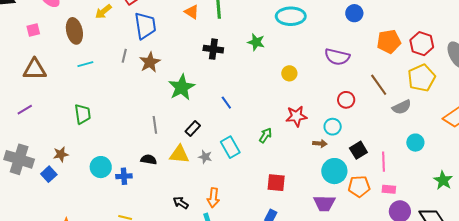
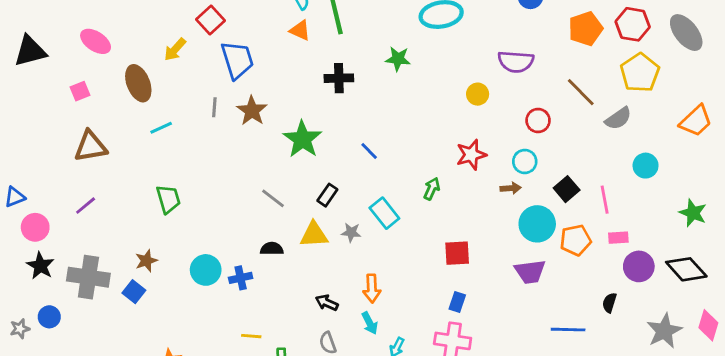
yellow circle: (289, 73) -> (478, 94), moved
gray line: (155, 125) -> (273, 198), turned -36

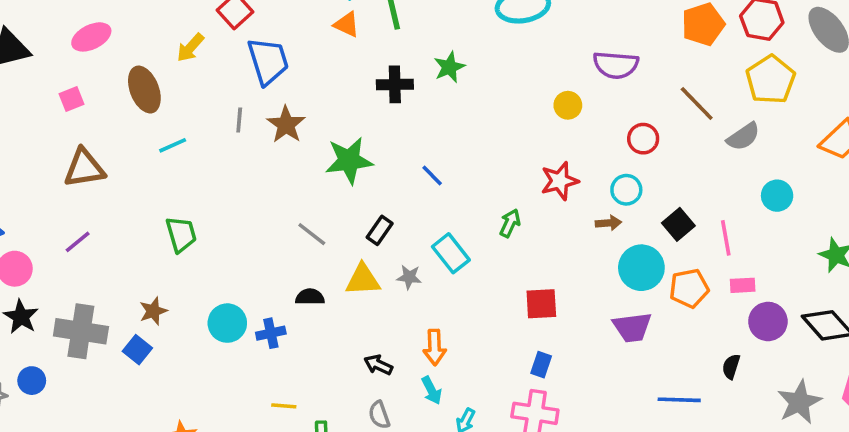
pink ellipse: (96, 41) -> (91, 37), turned -60
green star: (398, 59) -> (449, 67), moved, turned -30
green star: (302, 139) -> (349, 160), turned 30

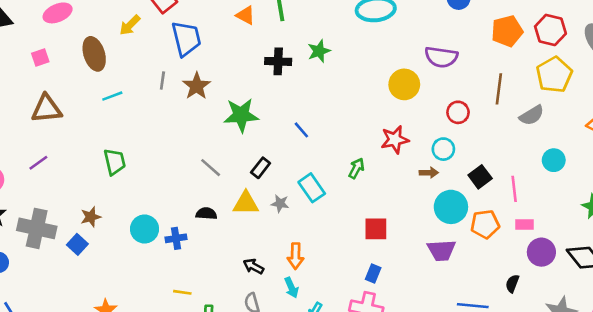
brown line: (697, 103) -> (499, 89), turned 48
yellow circle: (568, 105) -> (404, 84), size x1.5

